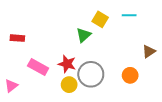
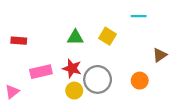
yellow square: (100, 19) -> (108, 36), moved
green triangle: (84, 35) -> (75, 37), moved, turned 42
pink rectangle: (38, 67) -> (41, 72), turned -42

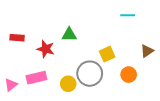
yellow square: (108, 36) -> (107, 54), moved, turned 35
red star: (72, 68) -> (46, 49), moved
pink rectangle: (41, 72) -> (36, 78), moved

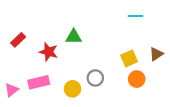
red rectangle: (17, 38) -> (18, 40), turned -48
yellow square: (107, 54) -> (129, 58), moved
gray circle: (90, 74) -> (95, 78), size x0.6

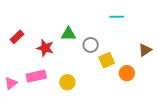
cyan line: (136, 16) -> (117, 17), moved
yellow square: (129, 58) -> (107, 60), moved
gray circle: (95, 78) -> (91, 45), moved

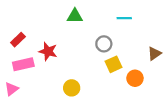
green triangle: (68, 34) -> (75, 16), moved
gray circle: (91, 45) -> (104, 44), moved
pink rectangle: (36, 76) -> (23, 64), moved

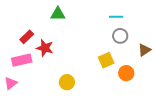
green triangle: (75, 16) -> (58, 14), moved
red rectangle: (18, 40) -> (27, 37), moved
gray circle: (104, 44) -> (120, 36), moved

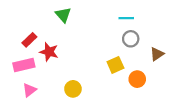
green triangle: (58, 14) -> (63, 15), turned 49
pink triangle: (11, 83) -> (29, 90), moved

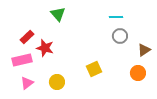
yellow square: (115, 65) -> (94, 69), moved
orange circle: (137, 79) -> (138, 73), moved
yellow circle: (73, 89) -> (57, 82), moved

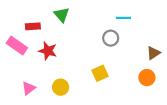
gray circle: (120, 36) -> (111, 38), moved
red rectangle: (27, 37) -> (33, 26), moved, turned 40
pink rectangle: (22, 60) -> (17, 46), moved, turned 48

